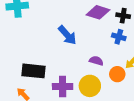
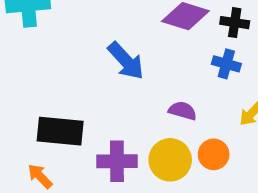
orange circle: (117, 74) -> (214, 154), moved

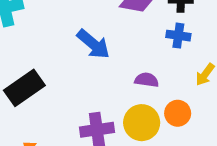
black rectangle: (60, 131) -> (24, 88), moved, turned -33

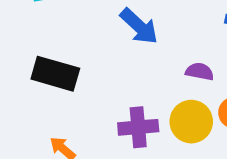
black rectangle: (24, 88) -> (55, 74), turned 48

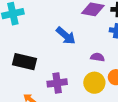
purple cross: (138, 127) -> (57, 83), moved

